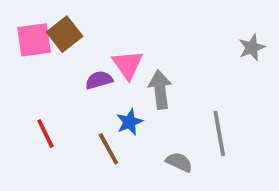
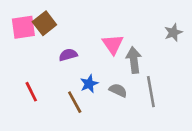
pink triangle: (128, 65) -> (113, 44), moved
gray arrow: (160, 90) -> (134, 60), moved
gray semicircle: (179, 162) -> (118, 90), moved

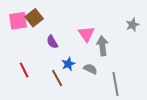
purple semicircle: (68, 55) -> (52, 42), turned -104
gray line: (151, 92) -> (115, 84), moved

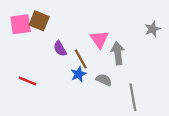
brown square: (34, 18) -> (39, 21), turned -30
red line: (24, 70) -> (28, 81), turned -42
brown line: (57, 78) -> (81, 59), moved

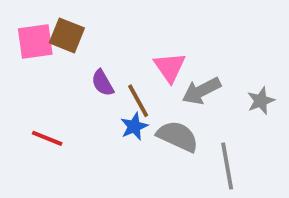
gray star: (153, 29) -> (261, 101), moved
gray arrow: (118, 53) -> (201, 91), turned -110
gray semicircle: (104, 80) -> (178, 136), size x1.5

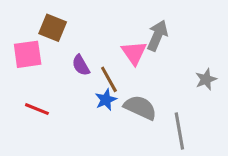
pink square: (35, 41) -> (28, 54), moved
gray arrow: (201, 91) -> (157, 36), moved, turned 140

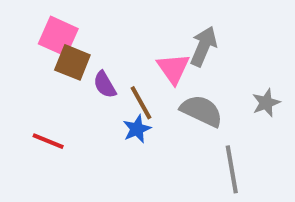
brown square: (53, 28) -> (72, 62), moved
pink square: (28, 54) -> (58, 36), moved, turned 32
gray semicircle: (140, 108) -> (202, 111), moved

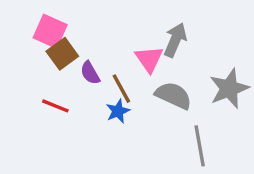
brown square: (72, 62) -> (62, 54), turned 32
gray star: (266, 103) -> (229, 89), size x1.6
red line: (48, 141) -> (55, 106), moved

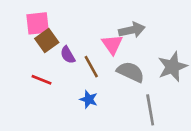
pink square: (50, 31) -> (38, 23), turned -30
gray arrow: (175, 40) -> (132, 30), turned 55
blue star: (118, 111) -> (89, 99), moved, turned -30

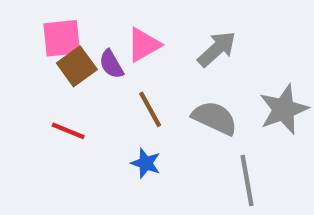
gray arrow: (132, 30) -> (217, 49), turned -30
pink triangle: (112, 44) -> (144, 45), moved, turned 35
purple semicircle: (68, 55) -> (111, 64), moved

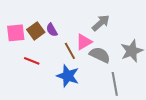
pink square: (62, 38) -> (16, 33), moved
pink triangle: (144, 45) -> (84, 42), moved
blue star: (146, 163) -> (68, 76), size x1.6

